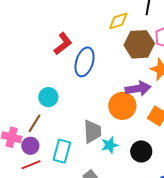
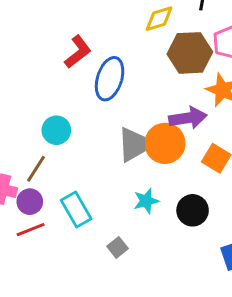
gray trapezoid: (92, 132) -> (133, 145), moved
cyan rectangle: (62, 151) -> (76, 210), turned -45

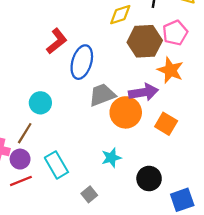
gray trapezoid: (133, 145) -> (102, 95), moved, turned -108
black circle: (193, 210) -> (149, 179), moved

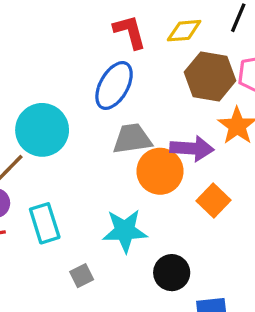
red L-shape: (57, 41) -> (130, 32), moved, turned -80
cyan circle: (40, 103) -> (42, 130), size x1.6
cyan star: (111, 158) -> (125, 231), size x1.5

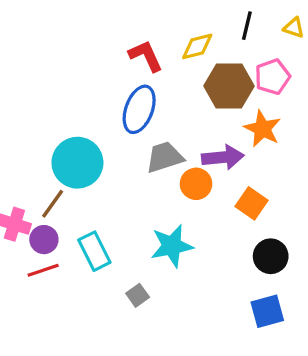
orange circle: (160, 171) -> (196, 184), size x0.7
black circle: (172, 273) -> (271, 256), moved

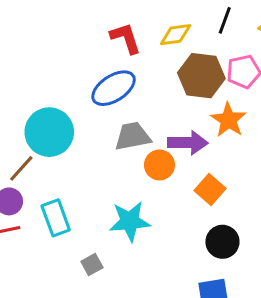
blue ellipse: (139, 109) -> (114, 88), turned 30

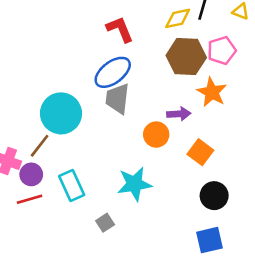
yellow diamond: (176, 35) -> (178, 18), moved
gray trapezoid: (133, 136) -> (117, 99), moved, turned -68
purple arrow: (188, 143) -> (179, 114), size x0.7

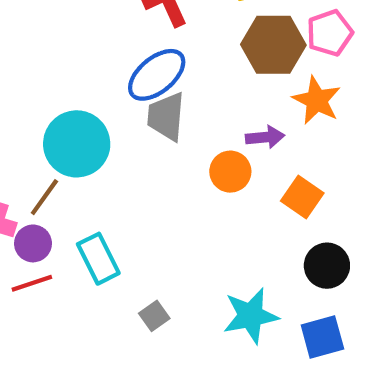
cyan star: (134, 184) -> (251, 316), moved

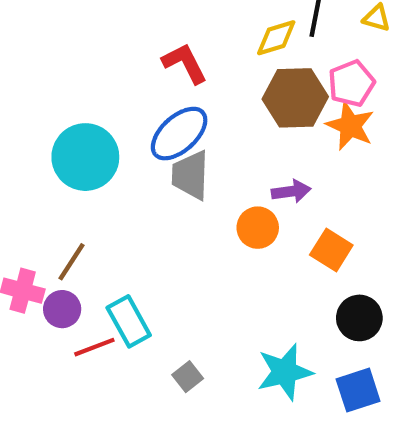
orange star: (317, 100) -> (350, 126), moved
cyan circle: (77, 144) -> (85, 157), moved
red line: (32, 283) -> (94, 347), moved

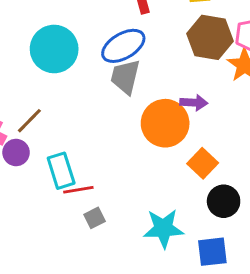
orange circle: (258, 228) -> (165, 123), size x1.6
orange square: (331, 250) -> (203, 163), moved
red line: (94, 347) -> (78, 190), moved

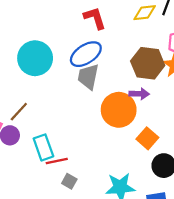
brown hexagon: (210, 37) -> (148, 63), moved
gray square: (95, 218) -> (69, 181), turned -32

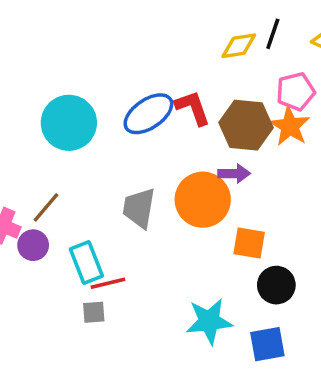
red L-shape: (95, 18) -> (193, 108), moved
gray trapezoid: (88, 77) -> (139, 208), moved
orange square: (147, 138) -> (249, 243), turned -30
gray square: (69, 181) -> (94, 312), moved, turned -32

